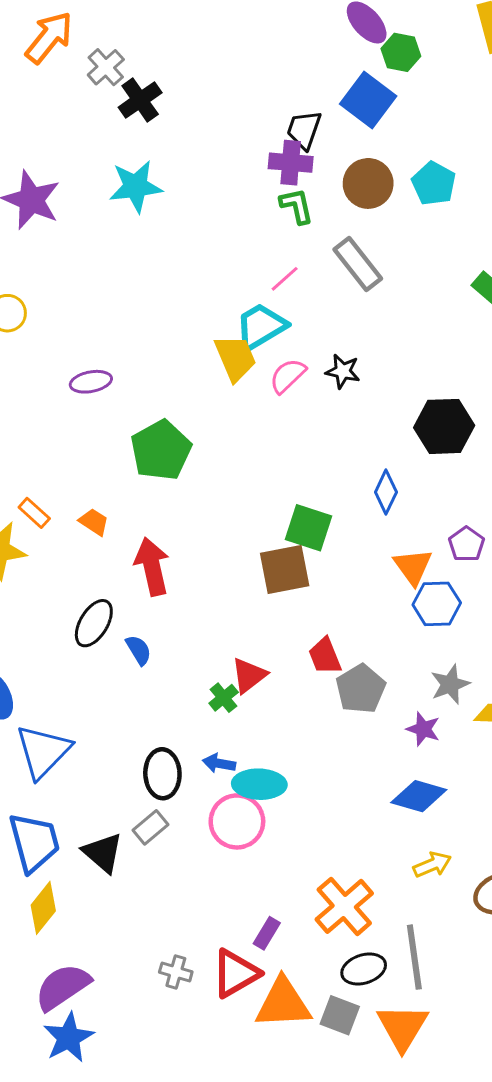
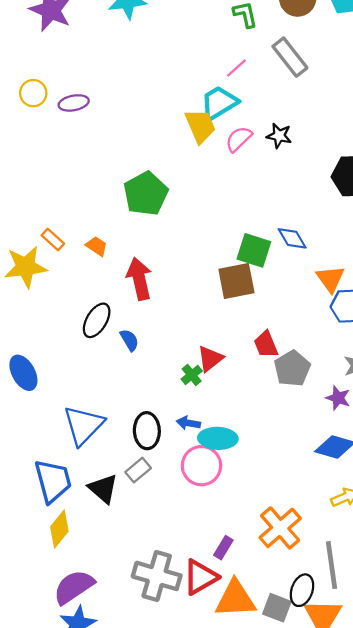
purple ellipse: (91, 382) -> (74, 103), moved
blue diamond: (386, 492) -> (292, 238), moved, turned -56
blue triangle: (43, 751) -> (83, 425), moved
black ellipse: (364, 969) -> (302, 590), moved, turned -52
gray cross: (176, 972) -> (157, 576), size x2.0

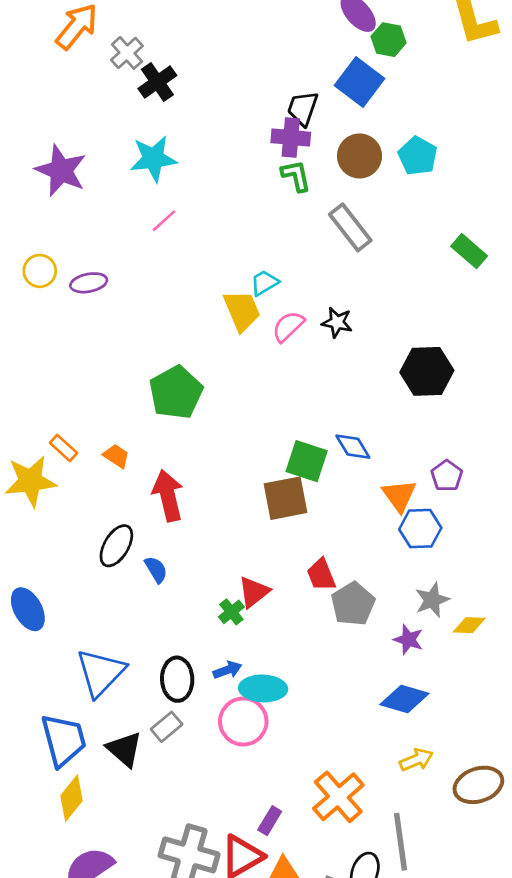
pink line: (236, 68) -> (164, 221), moved
cyan trapezoid: (219, 103) -> (264, 283), size x0.6
blue arrow: (188, 423) -> (227, 670), turned 150

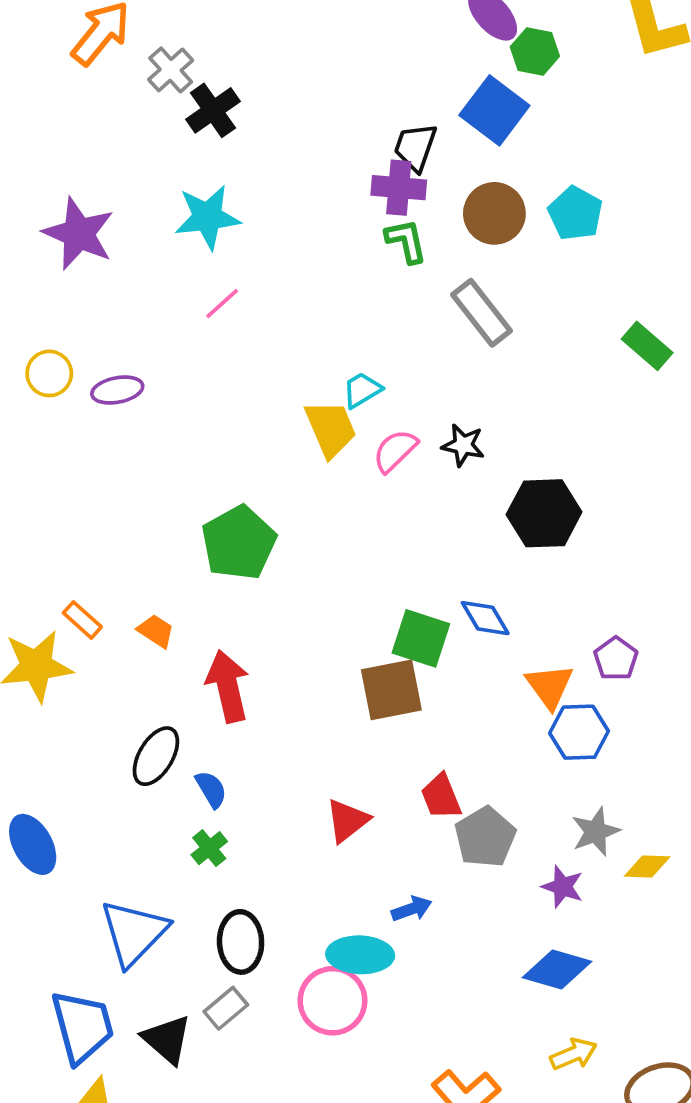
black hexagon: (427, 371) -> (544, 513), moved
green cross: (231, 612) -> (209, 848), moved
blue arrow: (227, 670) -> (412, 909), moved

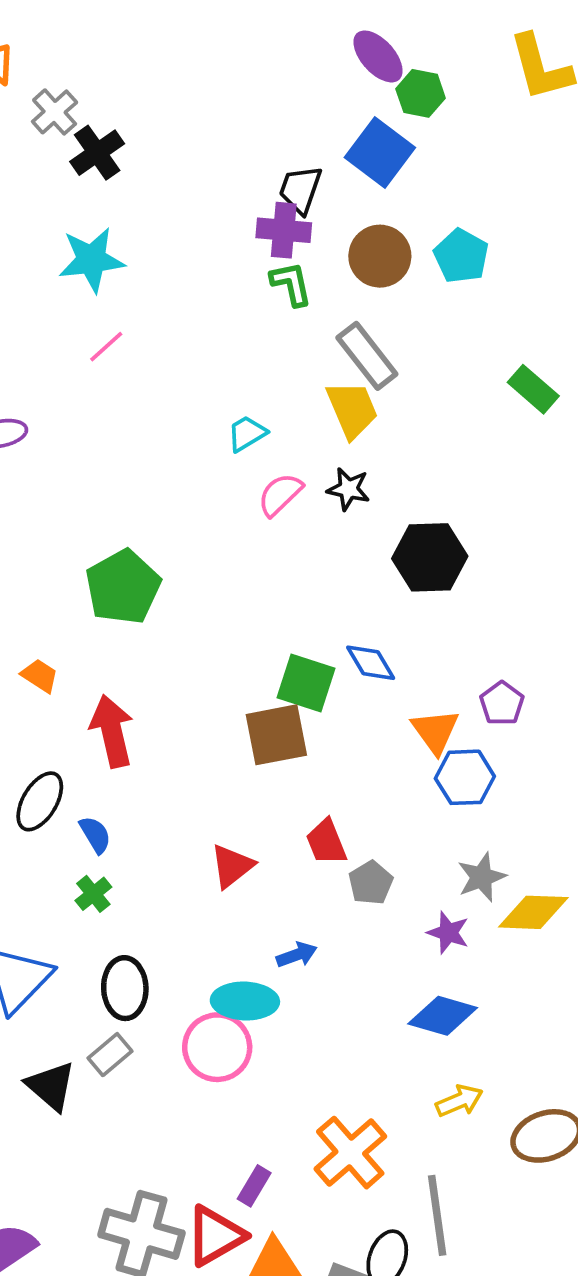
yellow trapezoid: (331, 429) -> (352, 410), moved
gray pentagon: (485, 837) -> (371, 883), size x0.7
yellow diamond: (647, 866) -> (533, 912), size x1.5

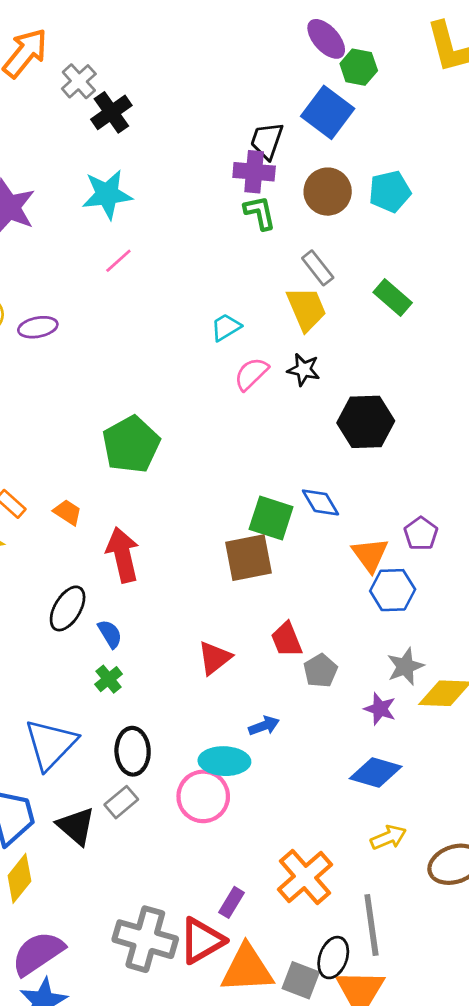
cyan pentagon: (461, 256) -> (390, 192), turned 30
gray rectangle: (367, 356) -> (318, 268), size x0.7
green rectangle: (533, 389) -> (393, 298), moved

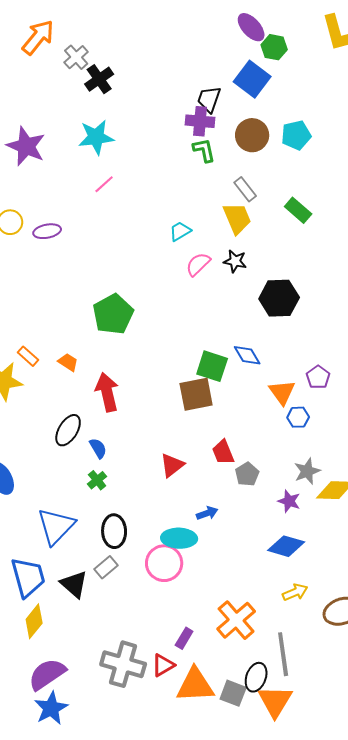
blue hexagon: (393, 590) -> (298, 417), size x0.7
red triangle: (202, 941) -> (163, 665), size x0.7

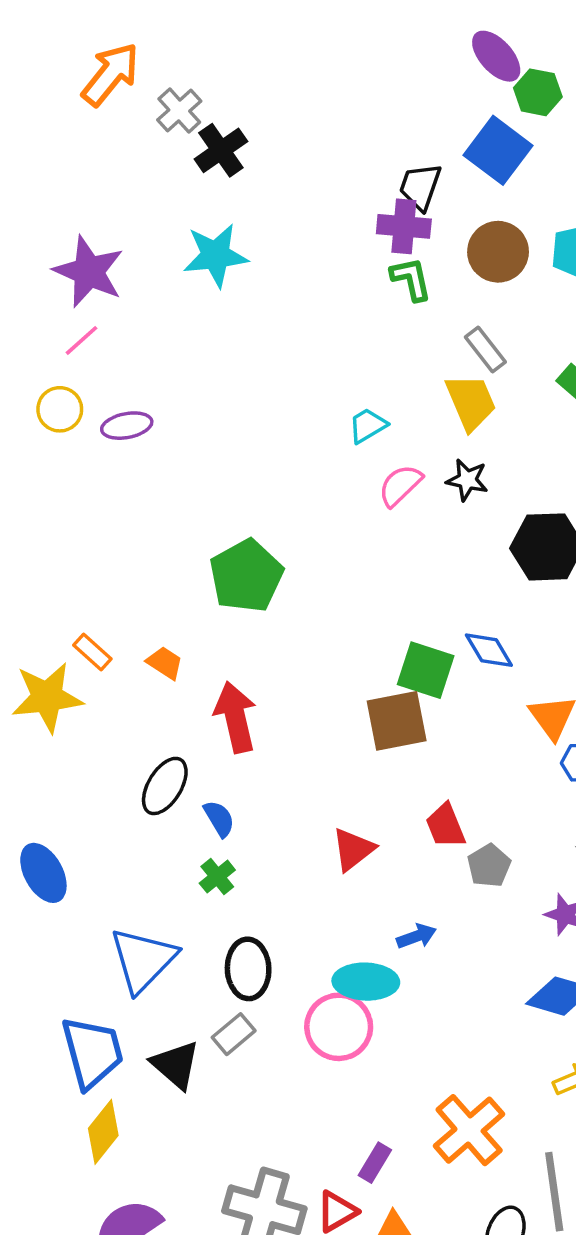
pink line: (104, 184) -> (81, 340), moved

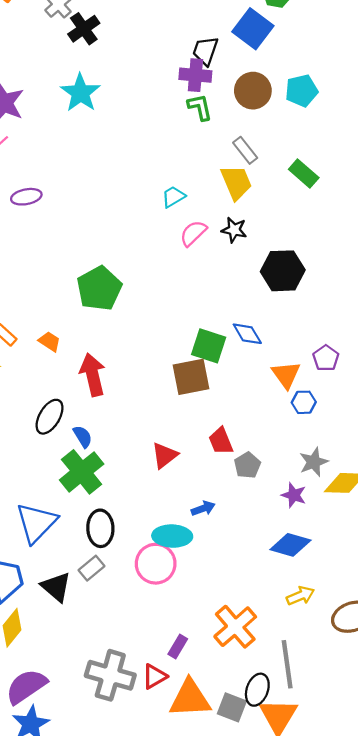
cyan star: (216, 255) -> (80, 93), turned -30
green cross: (217, 877) -> (82, 472), size x2.0

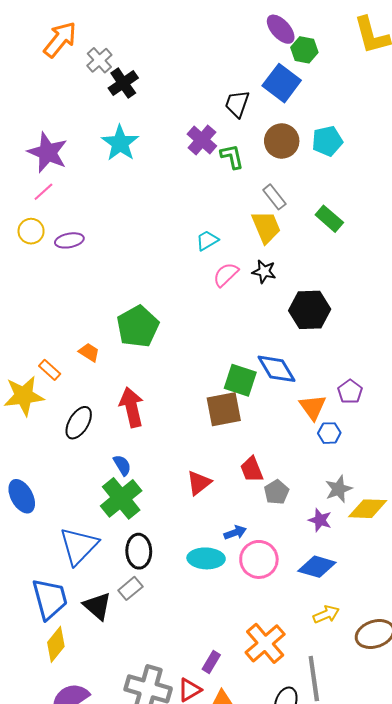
purple cross: (195, 75) -> (202, 140), moved, turned 36
blue diamond: (247, 334) -> (277, 369), size x1.4
orange trapezoid: (50, 342) -> (89, 352), moved
black ellipse: (50, 417) -> (79, 423), moved
pink circle: (156, 564) -> (259, 559), moved

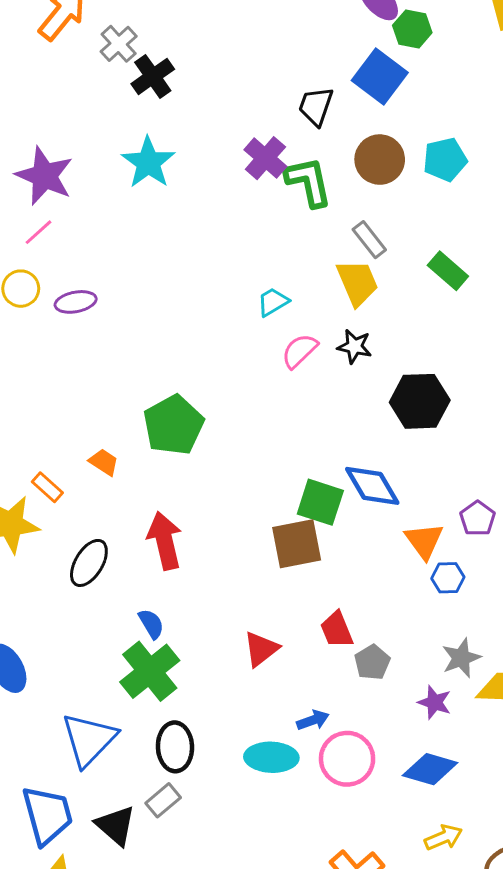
green L-shape: (232, 157) -> (308, 182), size x1.4

